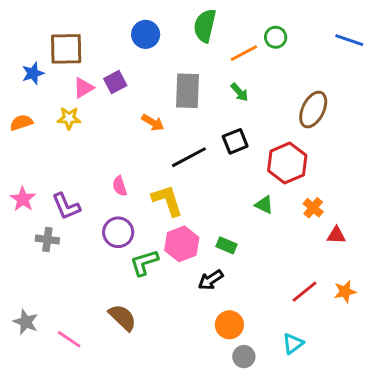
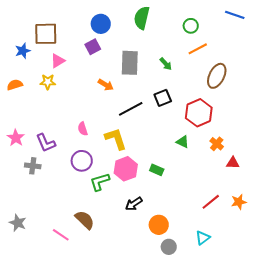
blue line: (349, 40) -> (235, 15), moved
orange line: (244, 53) -> (198, 49), moved
purple square: (115, 82) -> (93, 47), moved
black arrow: (211, 280) -> (134, 204), moved
pink line: (69, 339) -> (61, 235), moved

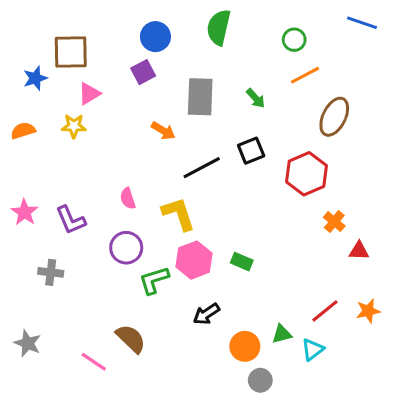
green triangle: (183, 142) -> (282, 334), moved, turned -40
gray cross: (33, 166) -> (51, 272), moved
cyan triangle: (203, 238) -> (313, 349), moved

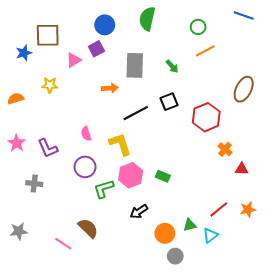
pink triangle: (89, 94) -> (74, 60), moved
brown ellipse: (334, 117) -> (244, 89), moved
orange semicircle: (23, 131) -> (16, 99), moved
orange arrow: (163, 131) -> (110, 88), turned -35
gray star: (28, 343) -> (19, 231), turned -30

